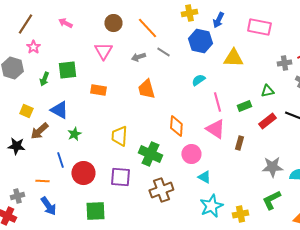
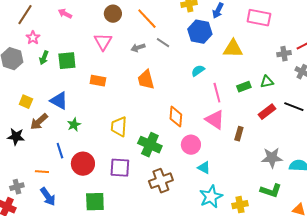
green arrow: (44, 79) -> (44, 58), moved
green rectangle: (244, 106) -> (244, 87), moved
green L-shape: (271, 200) -> (271, 191), turned -135

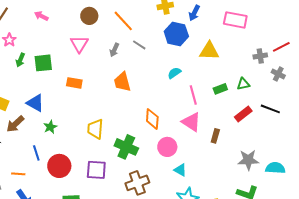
gray arrow: (138, 48) -> (114, 50), turned -48

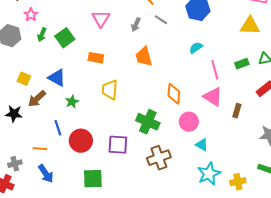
yellow triangle: (209, 51) -> (250, 26), moved
green square: (43, 63) -> (65, 38), turned -30
yellow trapezoid: (95, 129) -> (110, 90), moved

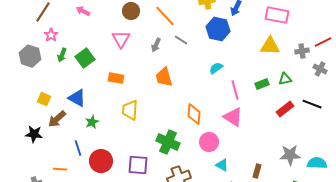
brown rectangle: (237, 111) -> (257, 171), moved

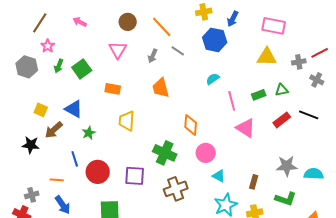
pink triangle: (233, 117) -> (246, 128), moved

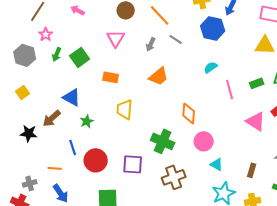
orange trapezoid: (161, 88) -> (159, 76), turned -115
yellow square: (41, 110) -> (23, 92), moved, turned 32
pink triangle: (246, 128) -> (256, 121), moved

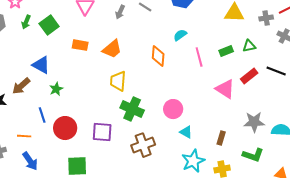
orange trapezoid: (159, 76) -> (112, 49), moved
yellow trapezoid: (125, 109) -> (118, 81), moved
orange diamond: (189, 113) -> (158, 56), moved

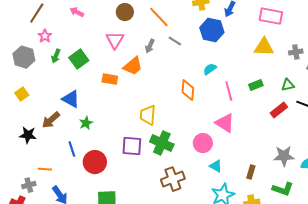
green triangle: (249, 46) -> (288, 85), moved
orange trapezoid: (112, 49) -> (133, 66), moved
pink triangle: (225, 89) -> (225, 123), moved
purple square: (102, 132) -> (132, 146), moved
orange line: (24, 136) -> (45, 169), moved

